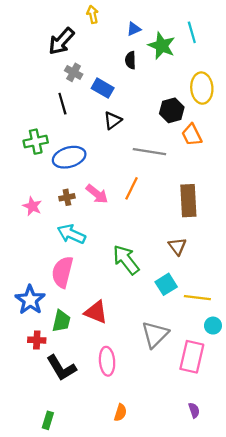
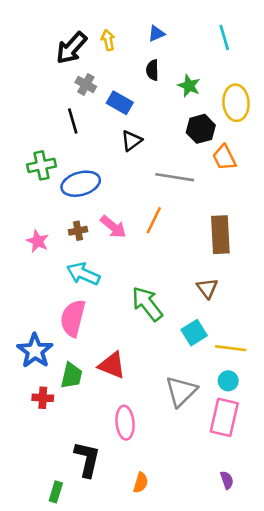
yellow arrow: (93, 14) -> (108, 40), moved
green star: (162, 46) -> (189, 86), moved, size x0.7
cyan circle: (213, 326) -> (228, 381), moved
black L-shape: (61, 368) -> (87, 459), moved, turned -136

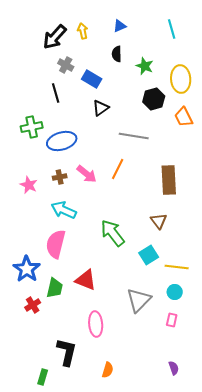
orange trapezoid: (224, 158) -> (184, 117), moved
red cross: (43, 398) -> (33, 305), turned -35
pink rectangle: (224, 417) -> (172, 320), size x0.5

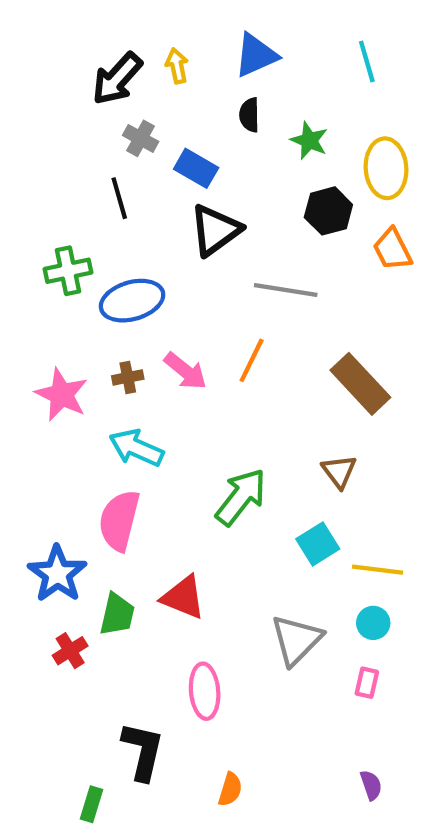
blue triangle: (120, 26) -> (256, 55), size x1.6
black triangle: (101, 108) -> (215, 230), size x1.5
brown rectangle: (169, 180) -> (360, 384), turned -40
pink star: (29, 185) -> (62, 395), size x1.4
green arrow: (113, 233) -> (241, 497), turned 76

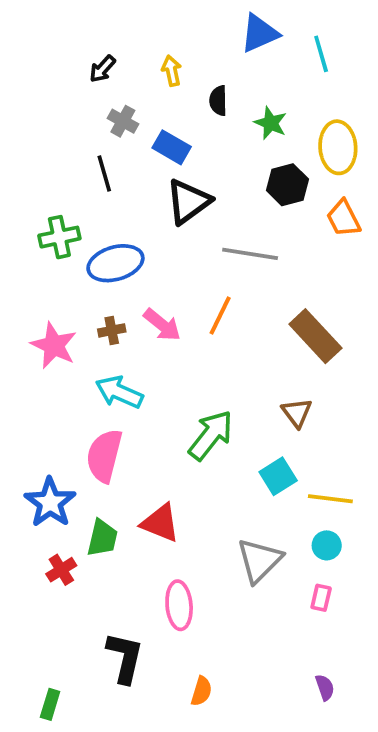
blue triangle: (256, 55) -> (259, 33), moved
yellow arrow: (177, 66) -> (172, 71), moved
black arrow: (117, 79) -> (102, 69), size x0.6
green rectangle: (91, 804) -> (50, 704), moved

